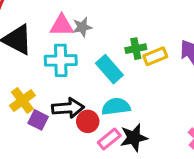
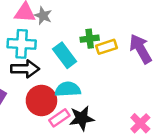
gray star: (82, 27) -> (43, 16), turned 30
black arrow: (68, 108) -> (25, 69), moved
red circle: (88, 121) -> (41, 100), size x1.5

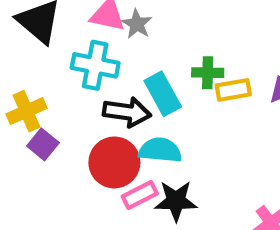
black arrow: (25, 69) -> (127, 112), moved

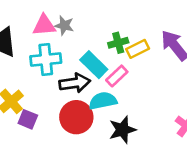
pink rectangle: (140, 195) -> (117, 76), moved

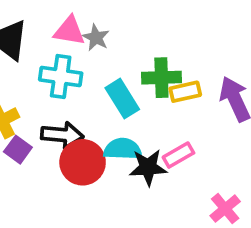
green cross: (118, 43) -> (161, 78), size x1.4
pink rectangle: (117, 76) -> (178, 155), moved
black arrow: (75, 83) -> (62, 135), moved
black star: (122, 130) -> (148, 167), moved

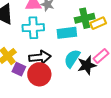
cyan rectangle: (122, 99) -> (67, 33), turned -54
cyan semicircle: (123, 149) -> (72, 58), turned -48
red circle: (83, 162) -> (39, 74), moved

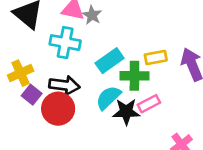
green cross: (85, 18) -> (134, 76), moved
cyan rectangle: (67, 33) -> (110, 61), turned -42

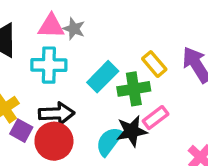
yellow rectangle: (156, 58) -> (154, 64), turned 70
cyan semicircle: (108, 98) -> (109, 141), moved

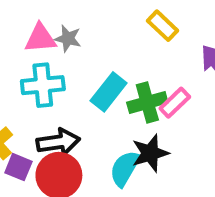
yellow rectangle: (154, 64) -> (162, 26), moved
pink rectangle: (156, 118) -> (175, 103), moved

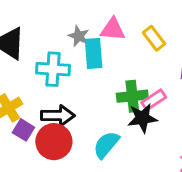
pink triangle: (40, 38) -> (113, 29), moved
cyan rectangle: (109, 92) -> (94, 53), moved, turned -52
black star: (150, 153) -> (142, 118), moved

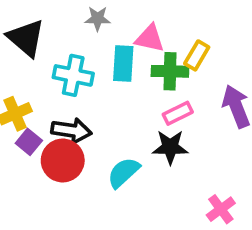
gray star: (79, 36) -> (98, 18), moved, turned -30
yellow rectangle: (154, 38) -> (197, 55), turned 60
green cross: (132, 96) -> (170, 71), moved
pink rectangle: (154, 100) -> (178, 113), moved

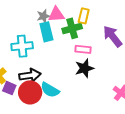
gray star: (98, 18) -> (43, 16), moved
pink rectangle: (178, 113) -> (83, 49), turned 49
cyan semicircle: (123, 173) -> (50, 90), moved, turned -90

